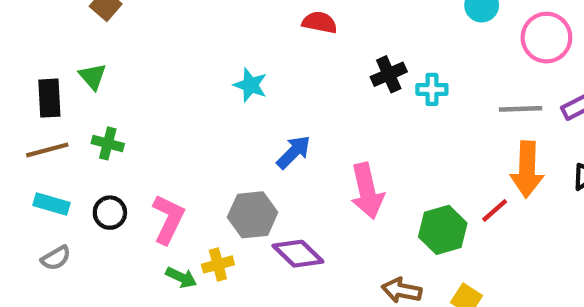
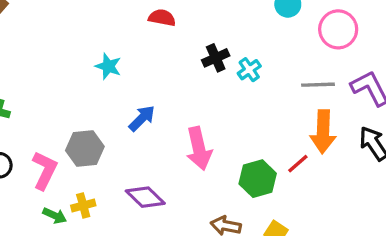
cyan cross: (432, 89) -> (249, 70), turned -35
gray hexagon: (253, 215) -> (85, 148), moved

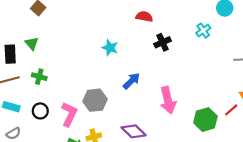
black cross: (216, 58) -> (163, 42), moved
cyan cross: (249, 70) -> (203, 31), moved

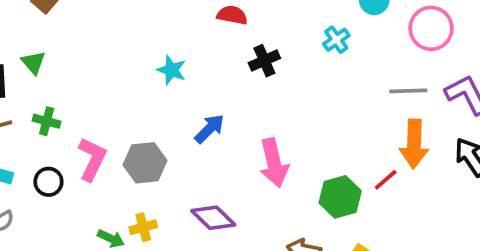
pink L-shape: (69, 114) -> (92, 159), moved

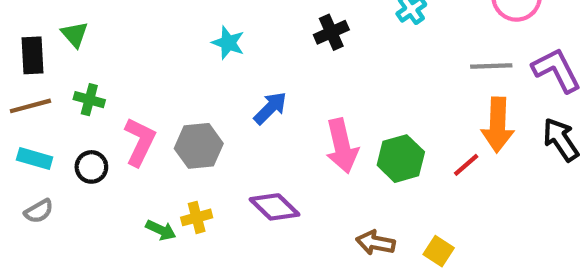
green hexagon: (340, 197) -> (401, 159), moved

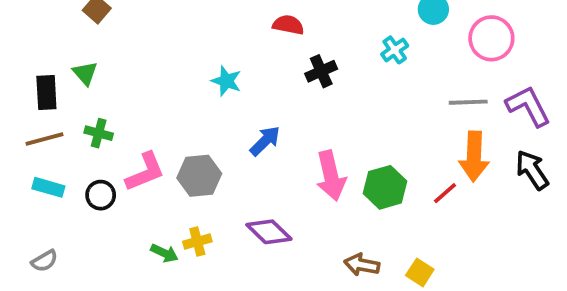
pink L-shape: (140, 142) -> (145, 172), turned 42
gray semicircle: (39, 211) -> (44, 261), moved

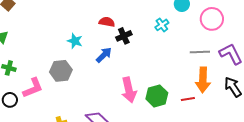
red semicircle: (288, 25) -> (107, 22), moved
blue arrow: (265, 141) -> (104, 55), moved
gray hexagon: (199, 176) -> (61, 71), moved
red line: (445, 193) -> (188, 99), turned 32

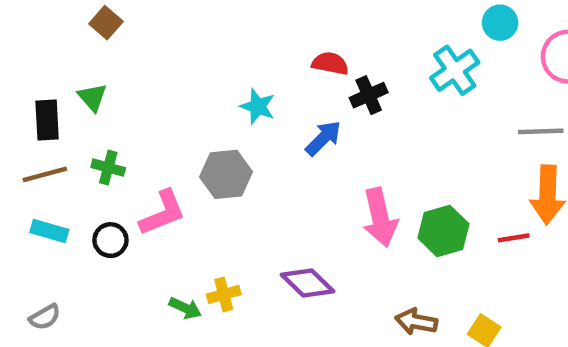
cyan cross: (162, 25) -> (455, 70), size x1.5

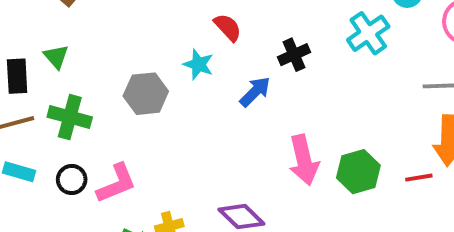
red semicircle: (330, 63) -> (228, 27), moved, turned 36
green cross: (108, 168) -> (70, 117), size x1.5
gray hexagon: (226, 174) -> (146, 94), moved
pink L-shape: (163, 213) -> (117, 183), moved

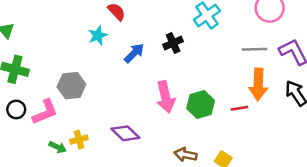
black cross: (294, 55) -> (173, 43), moved
cyan star: (198, 64) -> (98, 35), turned 30
gray hexagon: (146, 94) -> (71, 86), moved

